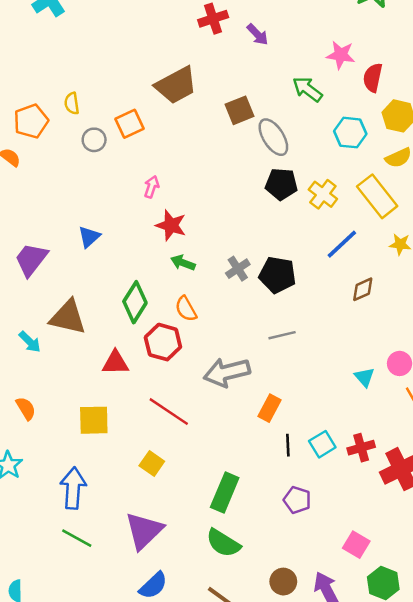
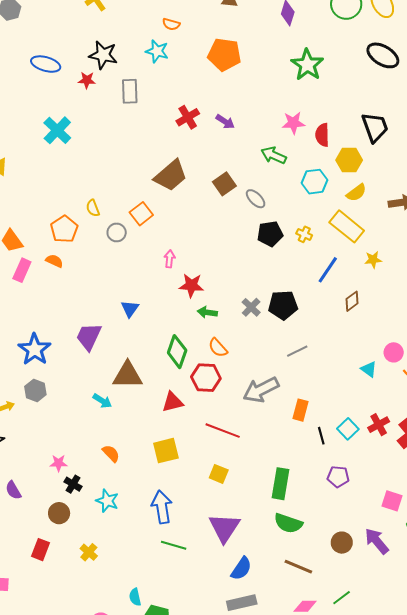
gray ellipse: (273, 137) -> (256, 199), size x0.7
yellow cross: (323, 194) -> (304, 234), size x0.7

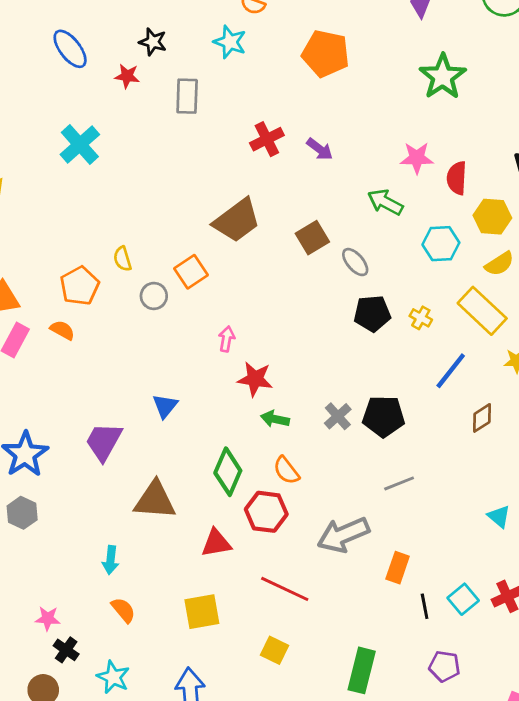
black star: (103, 55) -> (153, 42), size x0.7
blue ellipse: (46, 64) -> (70, 49), turned 32
cyan arrow: (102, 401) -> (111, 560), moved, turned 60

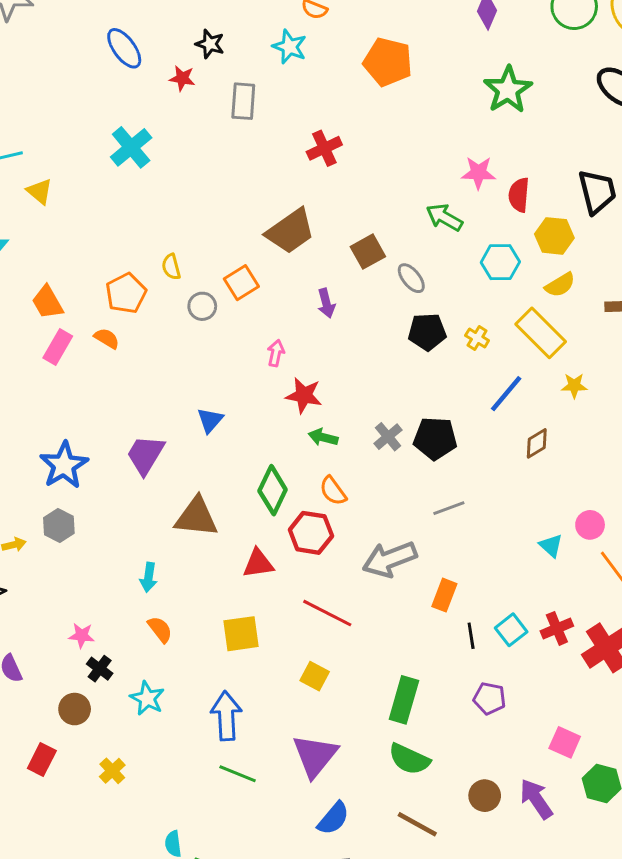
purple arrow: (320, 149) -> (326, 303), moved, turned 36

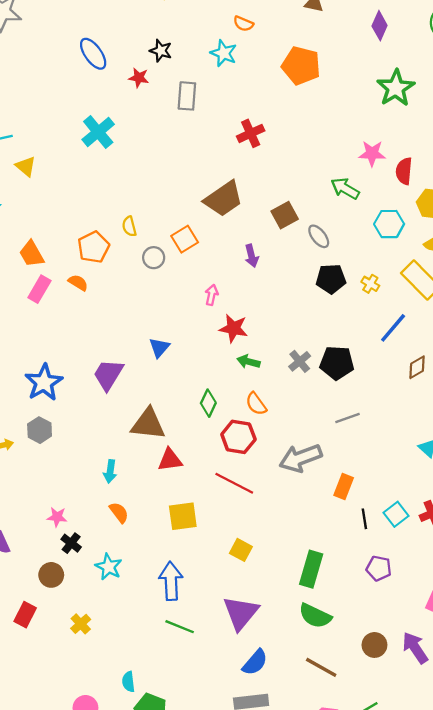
green diamond: (273, 490) -> (208, 403), size x0.7
red triangle: (258, 563) -> (170, 460), moved
red line: (327, 613) -> (234, 483), moved

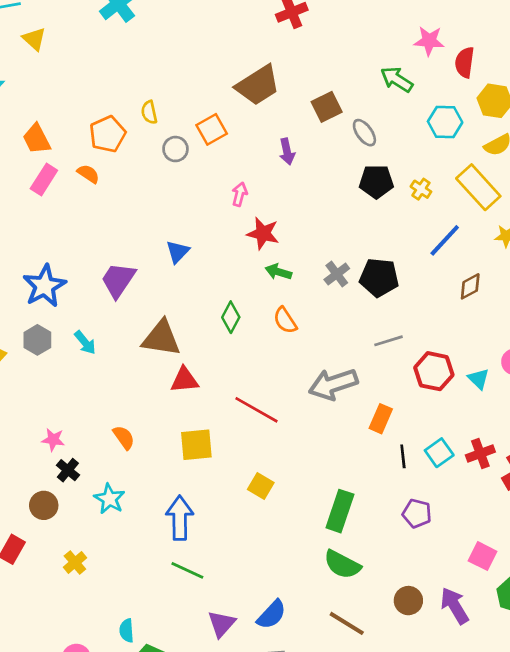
red hexagon: (238, 437) -> (434, 371), moved
cyan arrow: (110, 471) -> (85, 342), moved, turned -50
purple triangle: (241, 613) -> (222, 624), moved, size x0.7

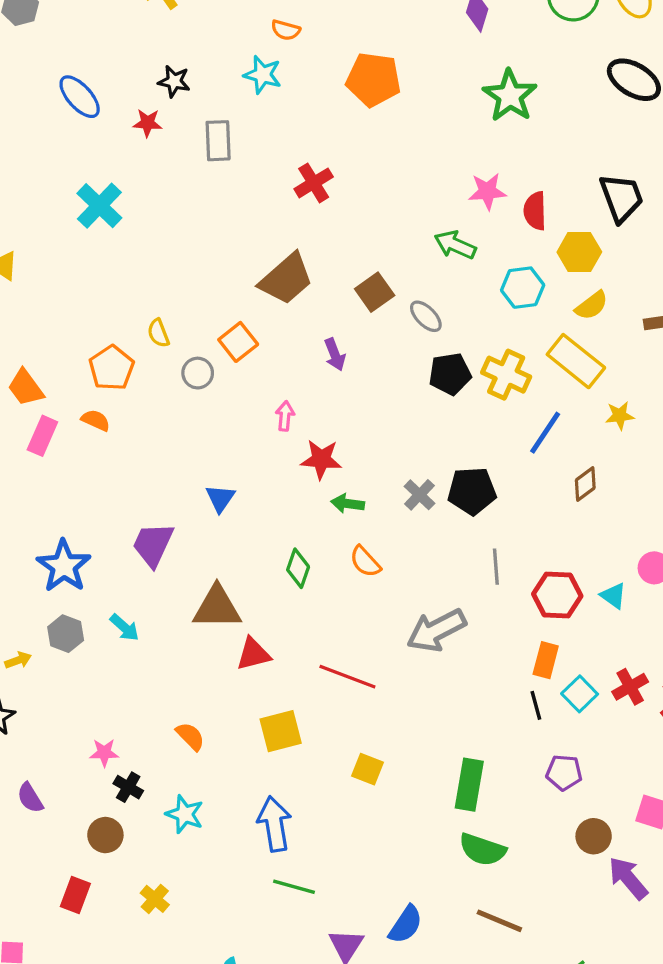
yellow cross: (421, 189) -> (506, 375), size x1.8
gray line: (389, 341) -> (496, 567), turned -68
orange rectangle: (381, 419) -> (546, 660), moved
brown circle: (408, 601) -> (594, 836), moved

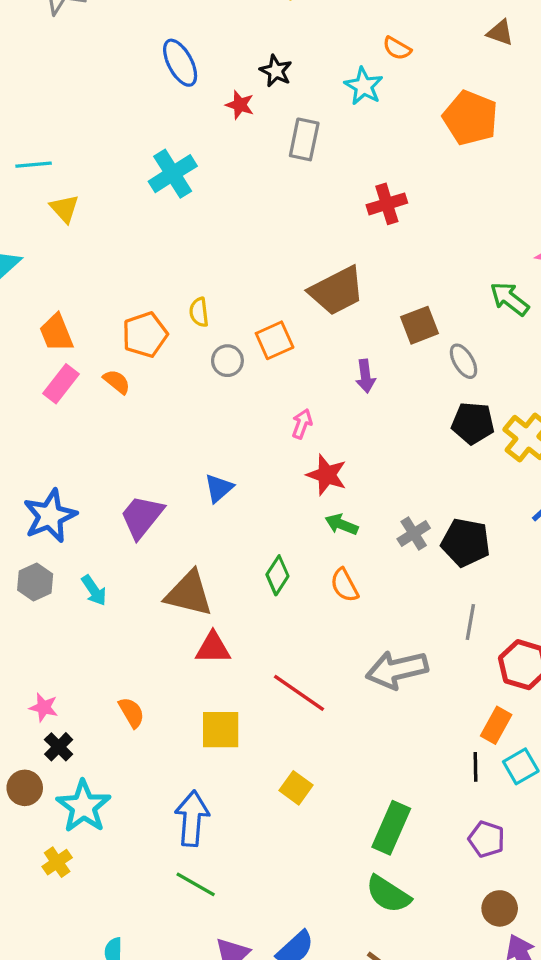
cyan star: (185, 814) -> (83, 806), moved, size x1.4

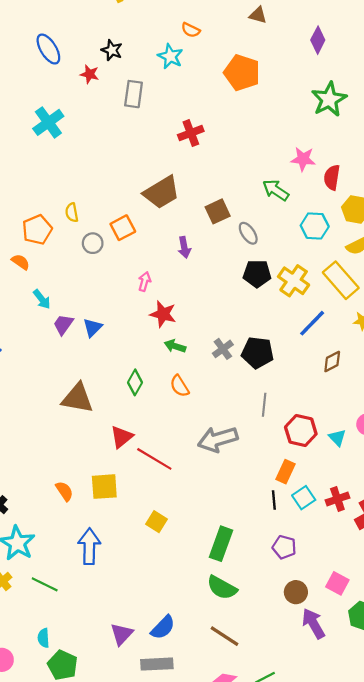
purple trapezoid: (142, 517) -> (63, 324), moved, size x0.7
cyan arrow: (94, 590) -> (42, 299), moved
red triangle: (213, 648) -> (122, 437), moved, turned -35
orange semicircle: (132, 713) -> (64, 491), moved
green line: (196, 884) -> (45, 584), moved

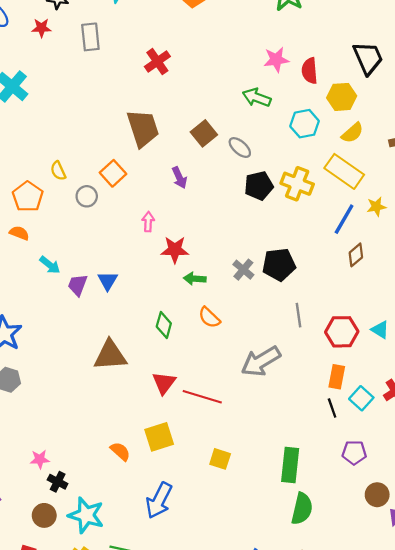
brown trapezoid: (162, 192) -> (143, 128), turned -63
blue line: (312, 323) -> (344, 219), moved
blue arrow: (89, 546) -> (159, 500), turned -140
green semicircle: (222, 588) -> (302, 509), turned -92

